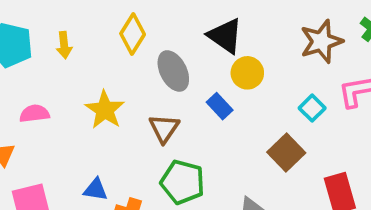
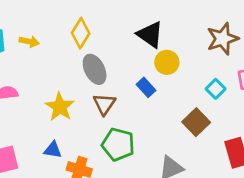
yellow arrow: (64, 45) -> (29, 41), turned -72
gray ellipse: (173, 71) -> (95, 69), moved
yellow star: (105, 110) -> (60, 107), moved

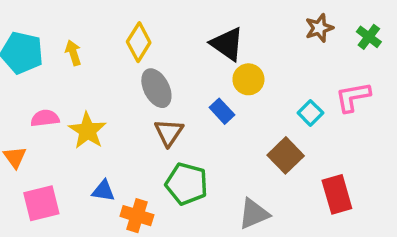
brown star: (222, 39) -> (319, 28), moved, size x0.7
yellow arrow: (29, 41) -> (73, 53), turned -120
yellow star: (60, 107) -> (87, 131), moved

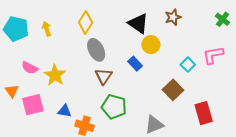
brown star: (319, 28) -> (173, 17), moved
pink semicircle: (45, 118) -> (30, 68), turned -147
pink square: (41, 203) -> (33, 105), moved

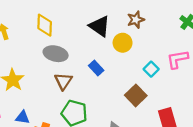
yellow diamond: (86, 22) -> (45, 25), turned -30
yellow circle: (151, 45) -> (123, 43), moved
gray ellipse: (96, 50) -> (56, 54), turned -50

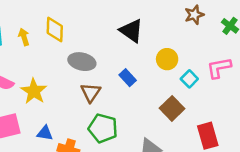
brown star: (136, 20) -> (194, 15), moved
yellow diamond: (45, 25) -> (55, 30), moved
yellow circle: (123, 43) -> (167, 59), moved

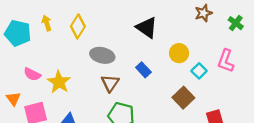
yellow diamond: (55, 30) -> (78, 26), turned 30
yellow arrow: (24, 37) -> (47, 23), moved
pink L-shape: (219, 68) -> (226, 61), turned -60

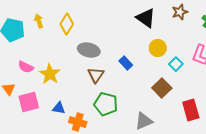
black triangle: (147, 28) -> (146, 18), moved

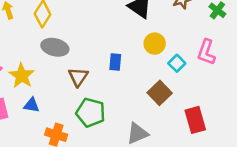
gray ellipse: (89, 50) -> (55, 47), moved
blue rectangle: (126, 63) -> (115, 62), turned 48
blue triangle: (59, 108) -> (31, 105), moved

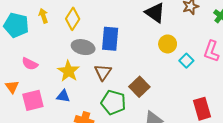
blue rectangle: (115, 62) -> (110, 39), moved, size x1.6
yellow star: (22, 76) -> (68, 71), moved
brown square: (160, 93) -> (139, 87), moved

